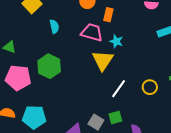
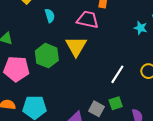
cyan star: (116, 41) -> (140, 28), moved
yellow triangle: (103, 60) -> (76, 46), moved

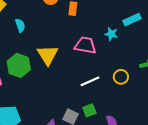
pink trapezoid: (88, 20) -> (85, 45), moved
white line: (117, 74) -> (90, 81), turned 36

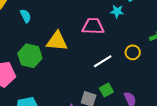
yellow triangle: (48, 55) -> (57, 41), turned -45

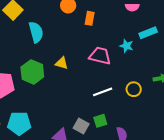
cyan semicircle: (26, 16) -> (36, 32), size x1.5
yellow triangle: (57, 41) -> (62, 63), size x0.6

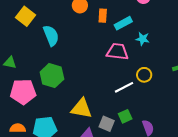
cyan rectangle: (148, 33) -> (123, 23), moved
yellow triangle: (62, 63) -> (81, 108), moved, size x1.6
yellow circle: (134, 89) -> (144, 75), moved

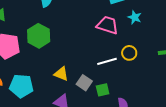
yellow triangle: (81, 108) -> (61, 74), size x0.7
gray square: (107, 124) -> (84, 83), moved

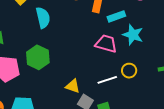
cyan star: (135, 17) -> (133, 35), size x1.5
yellow triangle: (61, 74) -> (73, 86), moved

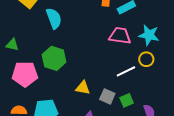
cyan star: (133, 35) -> (149, 35), moved
yellow triangle: (73, 86) -> (83, 88), moved

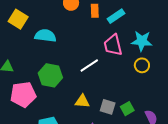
cyan semicircle: (54, 18) -> (45, 36), turned -55
pink trapezoid: (120, 36) -> (113, 45), turned -105
white line: (126, 71) -> (89, 66), moved

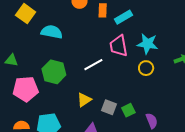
yellow triangle: (82, 101) -> (84, 100), turned -42

